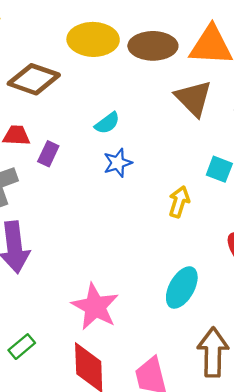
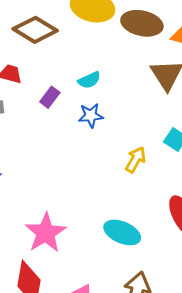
purple rectangle: (48, 154) -> (50, 97), moved
cyan ellipse: (182, 288) -> (122, 232), turned 72

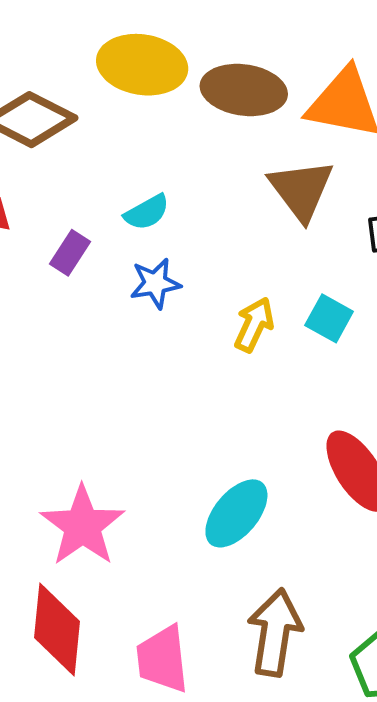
yellow arrow: (136, 160) -> (254, 325), moved
cyan ellipse: (122, 232) -> (236, 513), turned -69

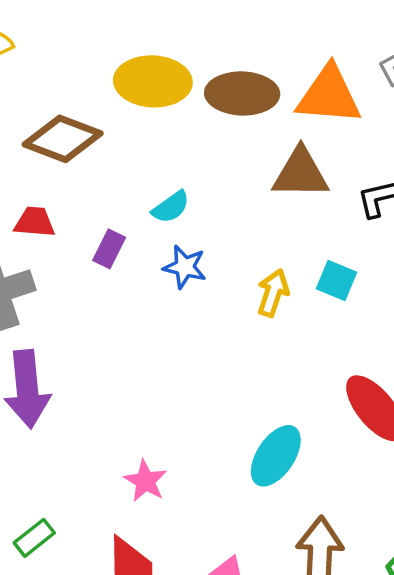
brown triangle: (301, 190) -> (301, 173), turned -46
blue star: (155, 283) -> (185, 267), turned 30
pink star: (82, 526) -> (145, 481), size x0.6

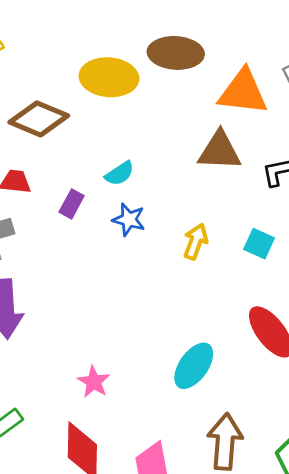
brown ellipse: (242, 93) -> (176, 53), moved
cyan square: (336, 280) -> (259, 244), moved

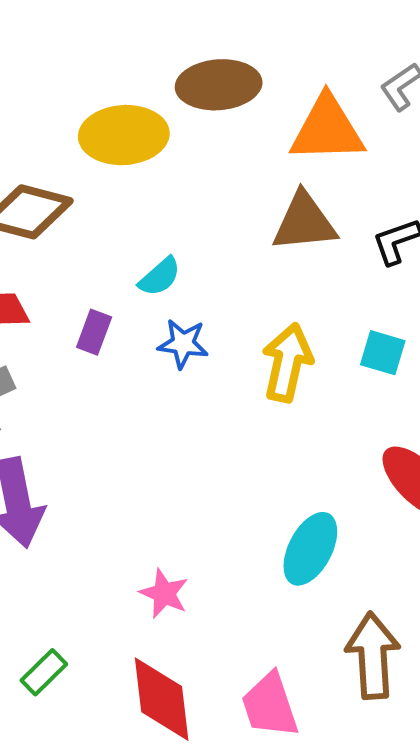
yellow arrow: (196, 241) -> (287, 363), size x1.4

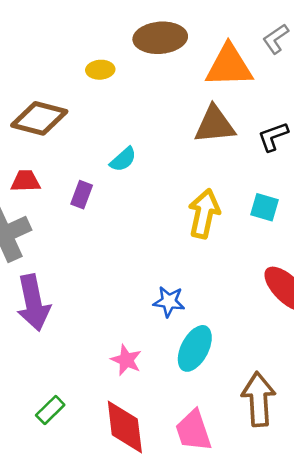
yellow ellipse: (124, 135) -> (100, 70), size x0.5
blue star: (183, 344) -> (169, 302), moved
cyan ellipse: (310, 549) -> (195, 348), moved

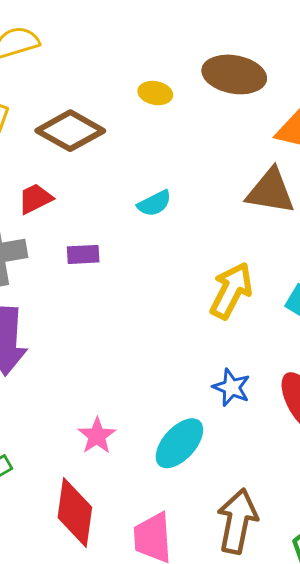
red trapezoid: (26, 181) -> (35, 199), turned -40
purple rectangle: (82, 195) -> (83, 254), moved, turned 52
blue star: (169, 302) -> (231, 387), moved

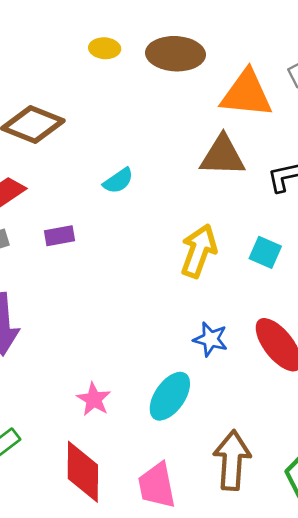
yellow ellipse: (155, 93) -> (105, 48), moved

